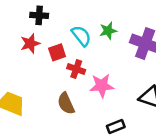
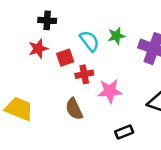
red cross: (76, 69) -> (84, 74), turned -30

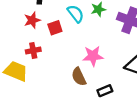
red cross: (84, 74) -> (33, 51), moved
brown semicircle: (74, 109) -> (79, 77), moved

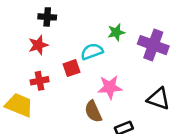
cyan semicircle: (76, 14) -> (92, 51), moved, turned -72
red square: (55, 28) -> (71, 68), moved

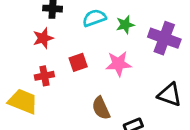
cyan semicircle: (92, 51) -> (94, 18), moved
pink star: (110, 87) -> (118, 64), moved

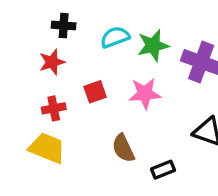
green star: (125, 25) -> (153, 45), size x1.4
yellow trapezoid: (23, 101) -> (47, 148), moved

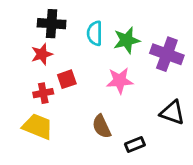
black cross: (64, 26) -> (52, 24), size x1.4
cyan semicircle: (115, 37) -> (95, 33), turned -70
red square: (95, 92) -> (67, 79), moved

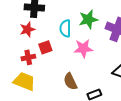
cyan semicircle: (95, 33) -> (65, 28), moved

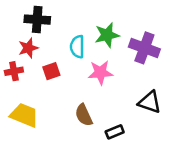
red cross: (28, 57) -> (14, 71), moved

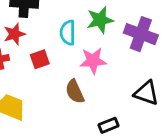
brown semicircle: (84, 115) -> (75, 92), moved

